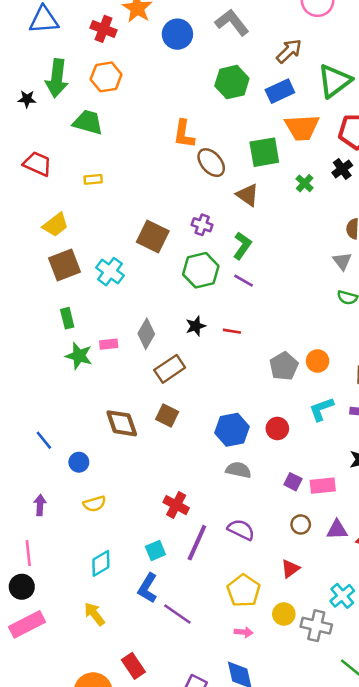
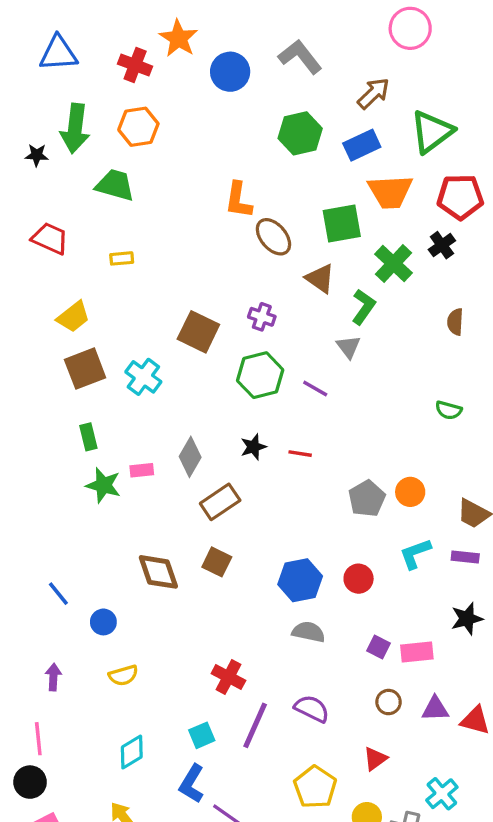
green cross: (305, 183) -> (394, 263), size x1.6
green L-shape: (242, 246) -> (364, 307), moved
gray triangle: (342, 261) -> (349, 347), moved

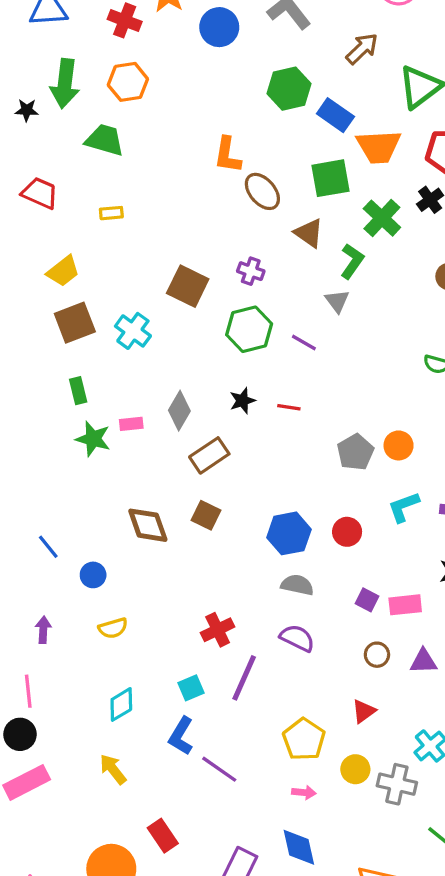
blue rectangle: (362, 145) -> (335, 115), moved, turned 60
red cross: (228, 677) -> (218, 630), turned 36
purple semicircle: (312, 709) -> (297, 638), moved

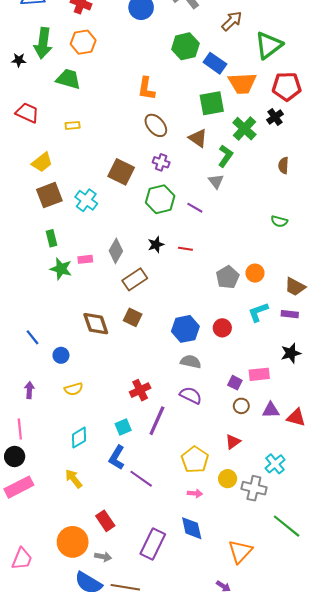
brown ellipse: (262, 191) -> (156, 125), moved
purple square: (367, 600) -> (235, 383), moved

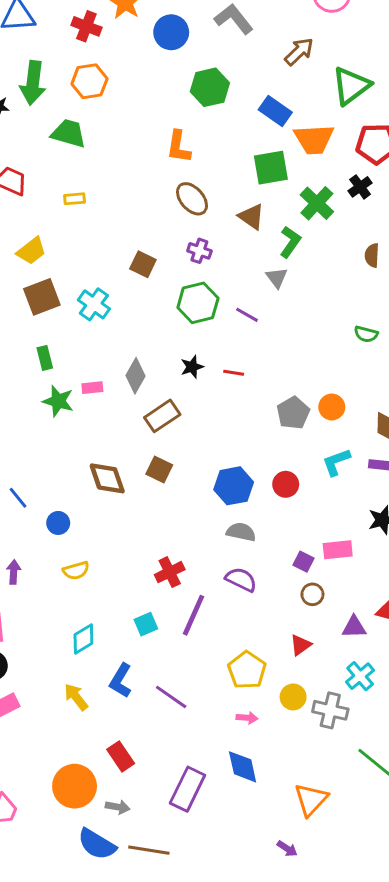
green hexagon: (185, 46) -> (210, 87), moved
brown square: (121, 172) -> (143, 264), size x0.7
purple triangle: (271, 410) -> (354, 627), moved
blue L-shape: (117, 458) -> (121, 681), moved

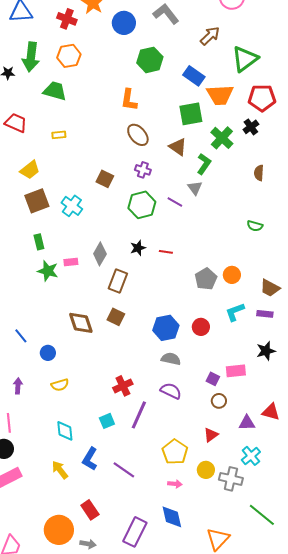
purple line: (247, 315) -> (175, 202), moved
brown rectangle: (162, 416) -> (118, 281), turned -35
cyan diamond: (83, 639) -> (65, 431), turned -65

